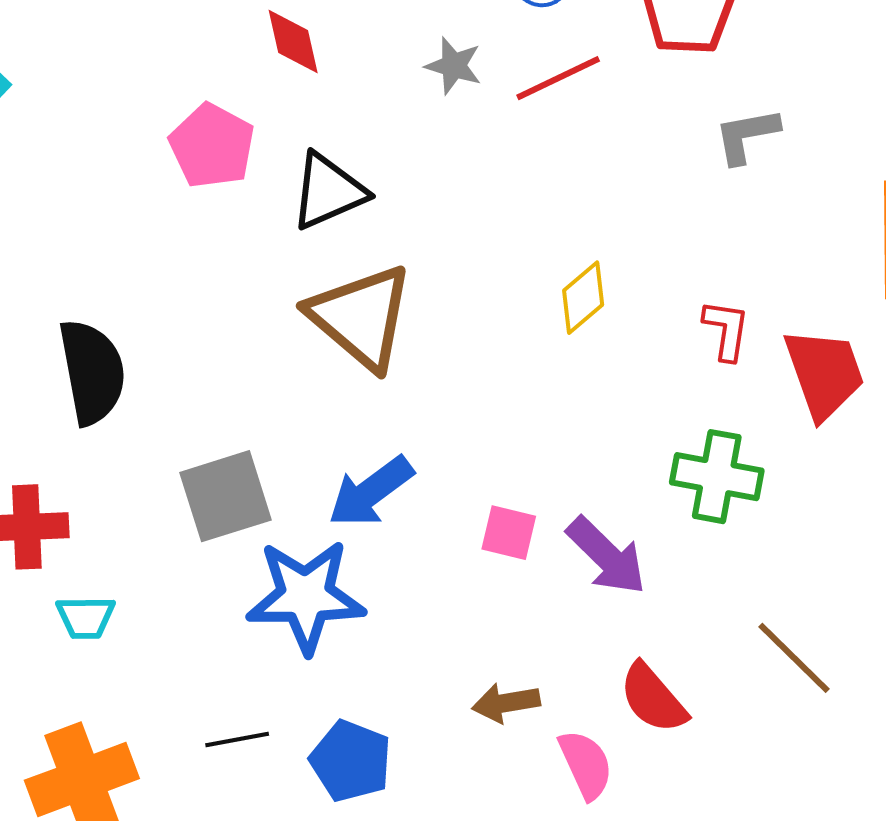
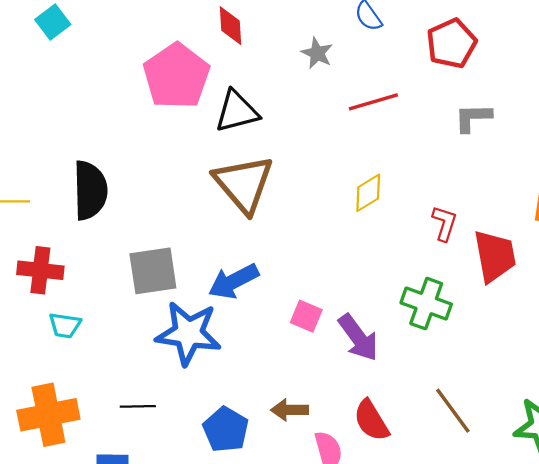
red line: (558, 78) -> (373, 102), moved
pink pentagon: (212, 146) -> (176, 76), size x1.4
blue pentagon: (351, 761) -> (226, 430), moved

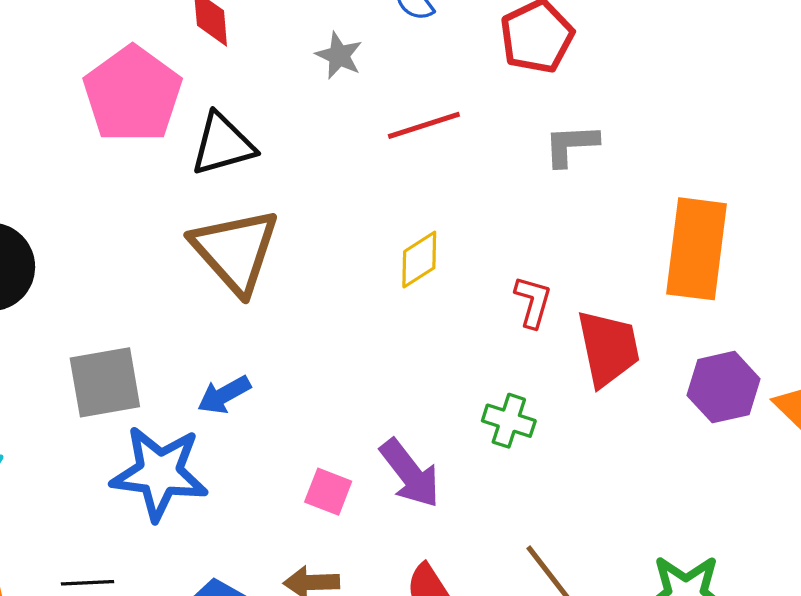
blue arrow: (234, 281) -> (224, 395), size x0.7
green cross: (426, 304) -> (509, 421), size x0.7
pink square: (306, 316) -> (328, 492), moved

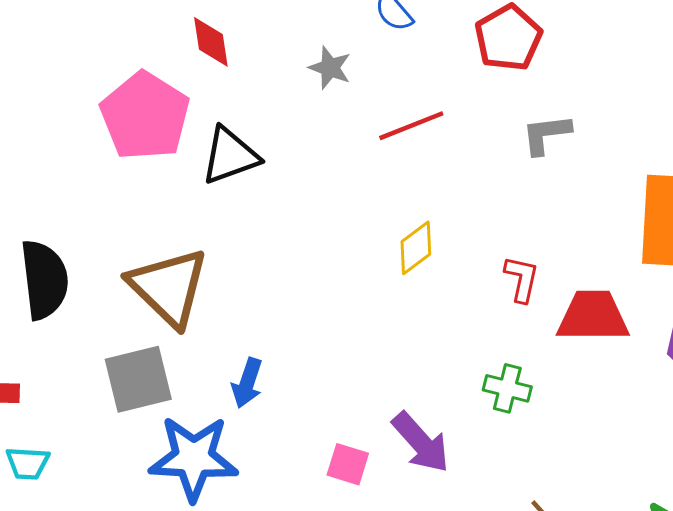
brown triangle: (235, 251) -> (169, 287), moved
red trapezoid: (608, 348) -> (593, 316), turned -74
blue arrow: (224, 395) -> (247, 383), turned -39

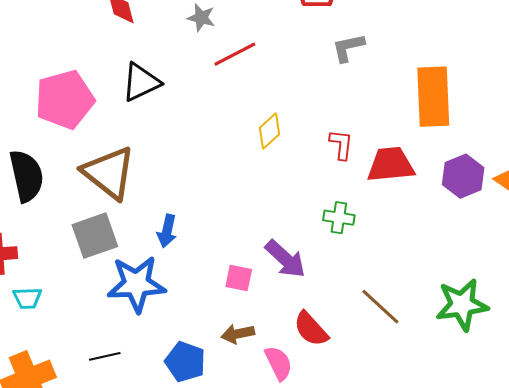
pink pentagon: (145, 116) -> (65, 99), moved, turned 30
red line: (411, 126) -> (235, 54), moved

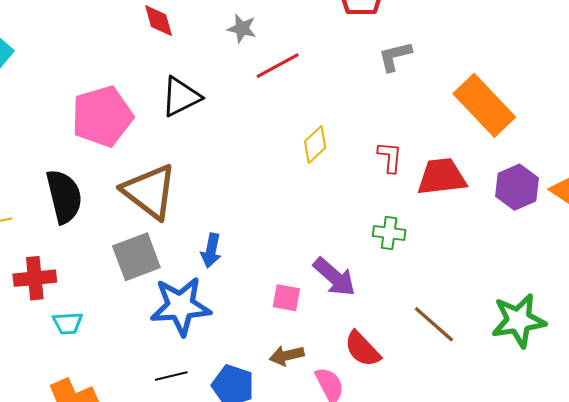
orange rectangle: (433, 97) -> (484, 105), turned -40
black line: (105, 356) -> (171, 376), moved

